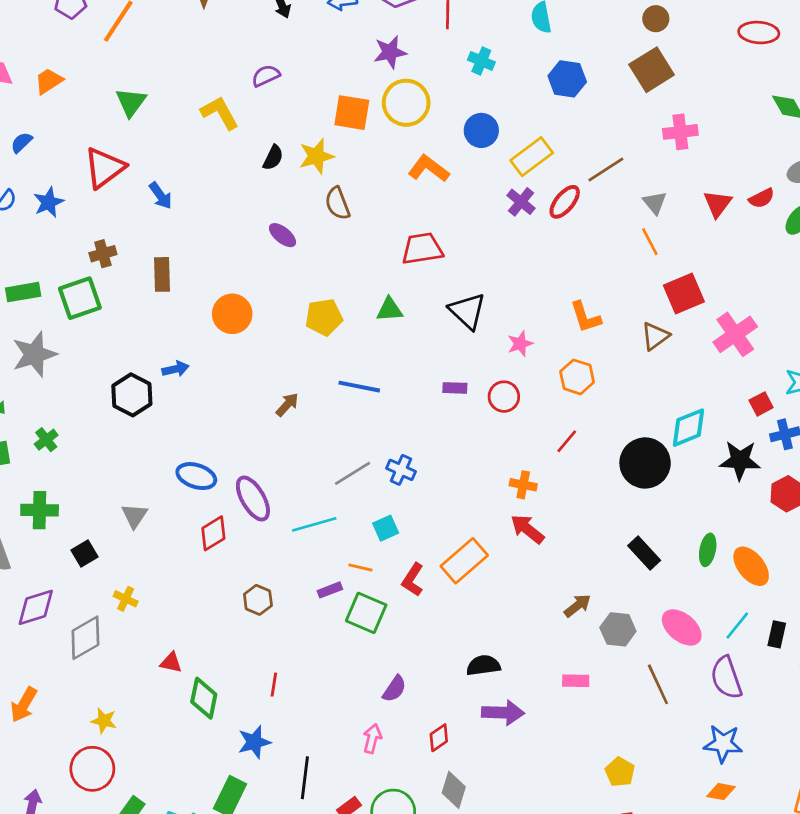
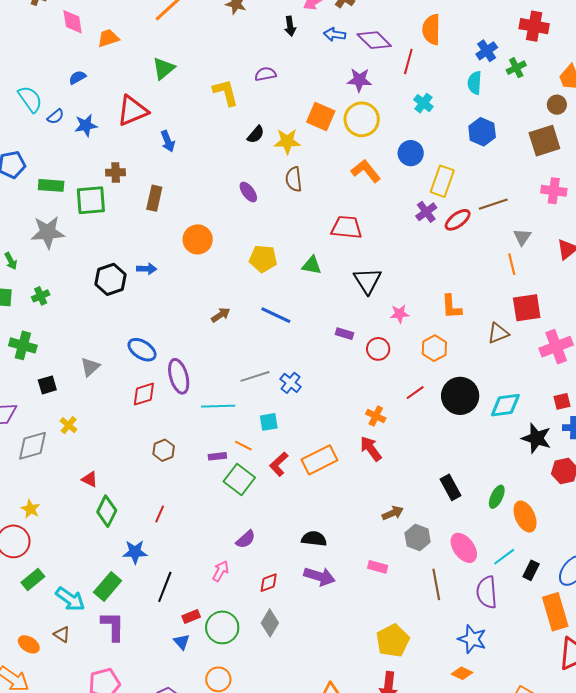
yellow rectangle: (532, 157) -> (442, 181), turned -48
black circle: (645, 463) -> (460, 396), moved
yellow pentagon: (620, 772) -> (393, 641), size x1.5

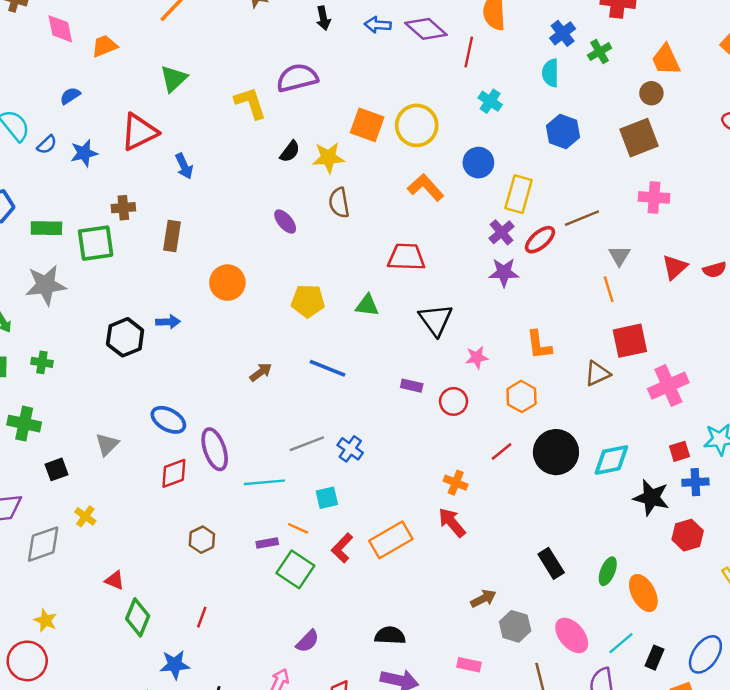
purple semicircle: (265, 74) -> (297, 78), size x1.6
purple star: (359, 80) -> (504, 272), moved
green cross: (41, 296) -> (42, 362), turned 36

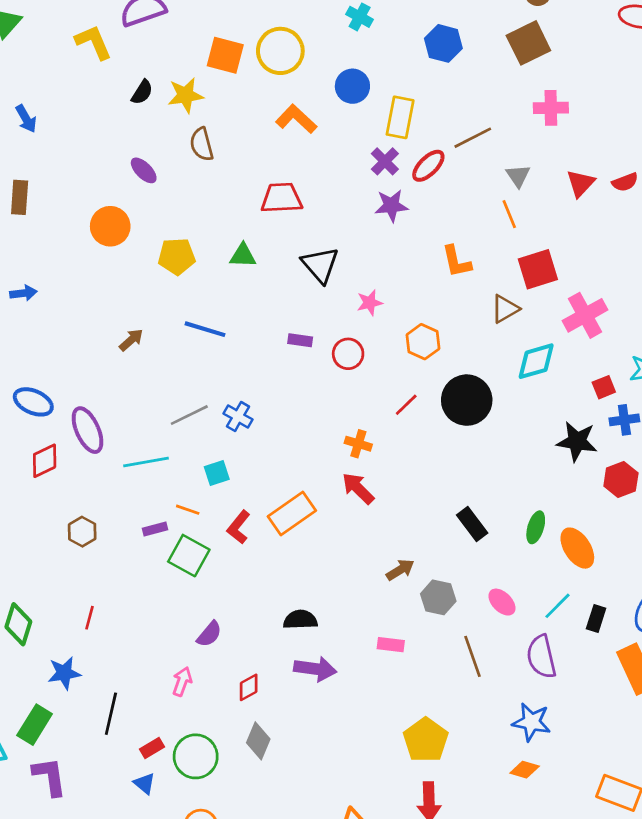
orange circle: (227, 283) -> (110, 226), moved
orange L-shape: (539, 345) -> (457, 262), moved
cyan diamond: (611, 460) -> (536, 361), moved
pink ellipse: (572, 635) -> (502, 602), size x0.7

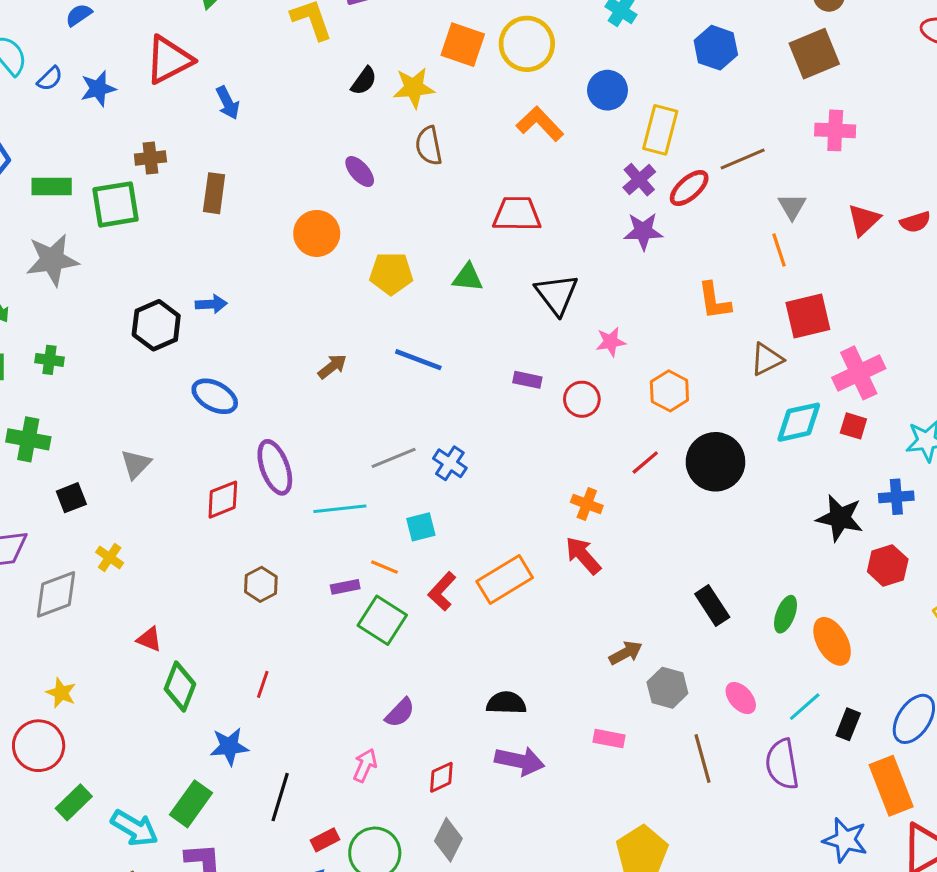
red square: (604, 387) -> (853, 426), moved, turned 35
blue ellipse: (33, 402) -> (215, 396), moved
blue star: (531, 722) -> (845, 840), moved

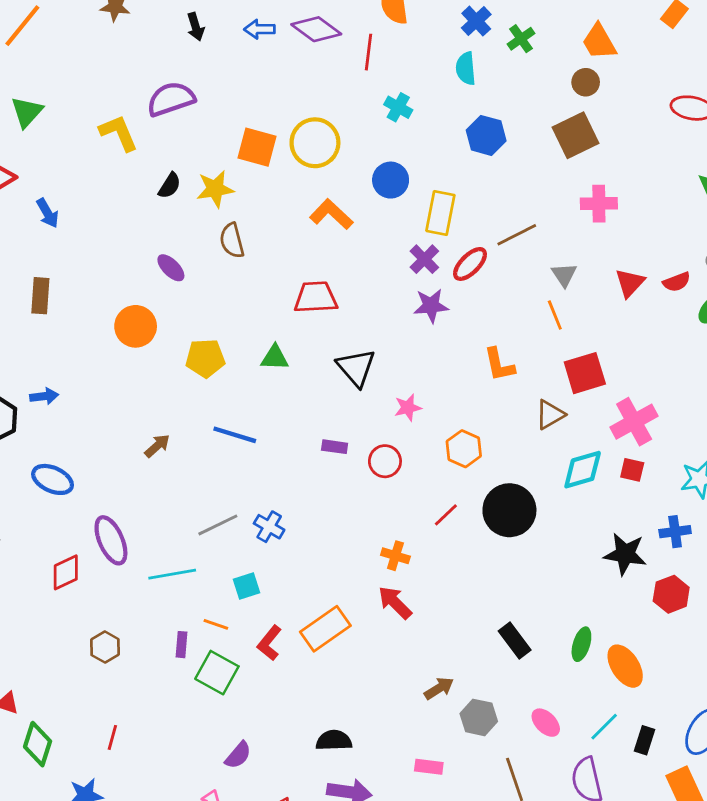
purple rectangle: (345, 587) -> (181, 645), turned -70

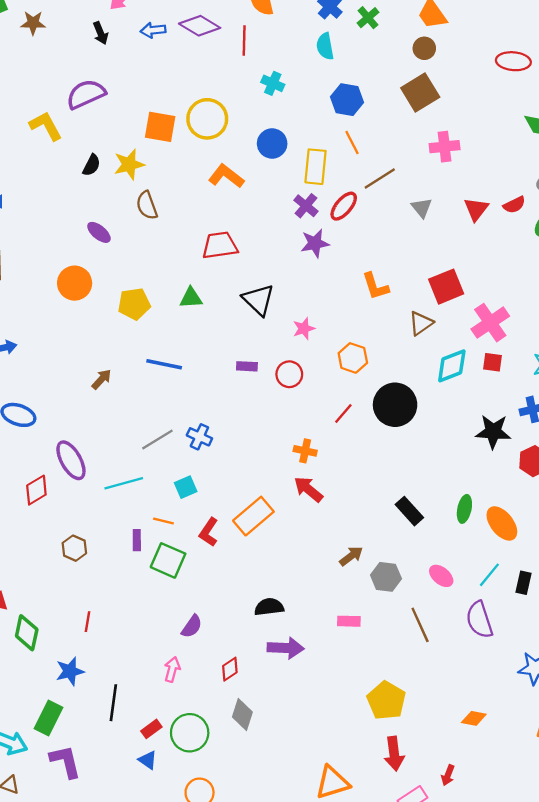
orange line: (555, 315) -> (352, 142), moved

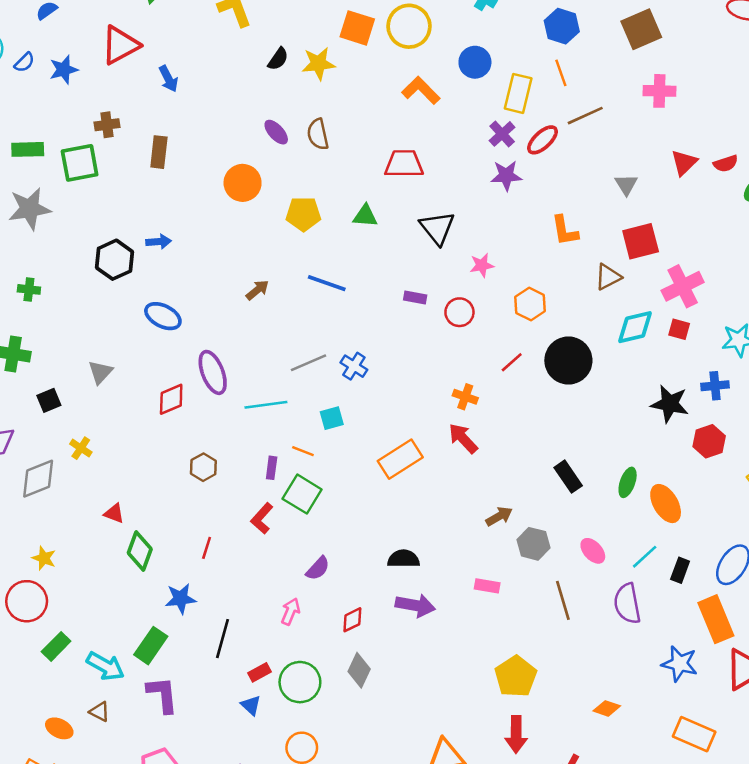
brown semicircle: (147, 205) -> (318, 134), moved
gray triangle: (422, 208) -> (626, 185), moved
red L-shape: (209, 532) -> (262, 518), moved

